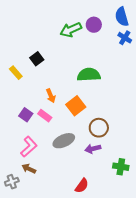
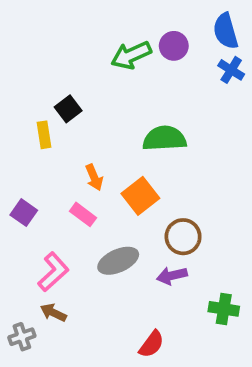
yellow rectangle: (16, 73) -> (44, 135), moved, turned 32
purple square: (26, 115) -> (24, 213), moved

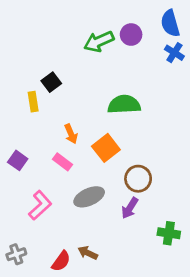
purple arrow: (172, 276) -> (130, 208), turned -45
brown arrow: (53, 313) -> (88, 253), moved
red semicircle: (152, 344) -> (61, 261), moved

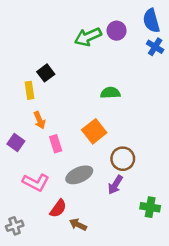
green semicircle: (124, 104) -> (110, 93), size x0.7
orange arrow: (71, 134) -> (39, 120), moved
pink rectangle: (63, 162) -> (56, 144), turned 35
pink L-shape: (40, 205) -> (36, 182), turned 70
red semicircle: (61, 261) -> (58, 208), moved

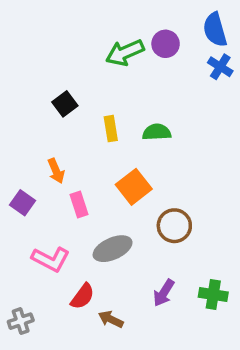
yellow rectangle: (30, 90) -> (111, 129), moved
purple arrow: (115, 185) -> (164, 293), moved

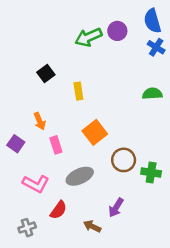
green semicircle: (157, 132) -> (152, 94), moved
green cross: (213, 295) -> (151, 172), moved
brown arrow: (111, 319) -> (92, 226), moved
gray cross: (21, 321) -> (27, 228), moved

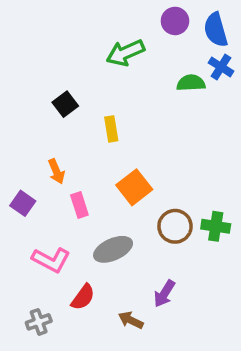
purple circle: (117, 31) -> (175, 21), moved
green semicircle: (152, 94) -> (191, 83), moved
green cross: (151, 172) -> (216, 226), moved

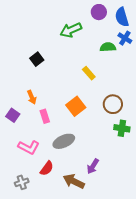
yellow rectangle: (111, 129) -> (89, 73), moved, turned -32
brown circle: (175, 226) -> (113, 104), moved
brown arrow: (131, 320) -> (74, 181), size x1.5

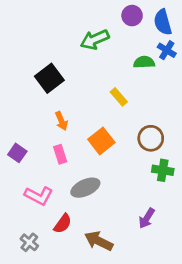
black square: (37, 59) -> (49, 78), size x1.5
orange arrow: (32, 97) -> (61, 121), moved
purple arrow: (93, 166) -> (147, 218), moved
gray cross: (22, 182) -> (29, 242), turned -32

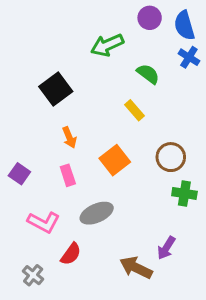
green semicircle: (144, 62) -> (148, 74), moved, turned 40
brown arrow: (99, 241) -> (136, 268), moved

